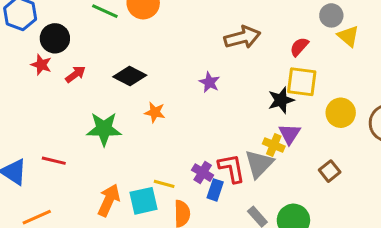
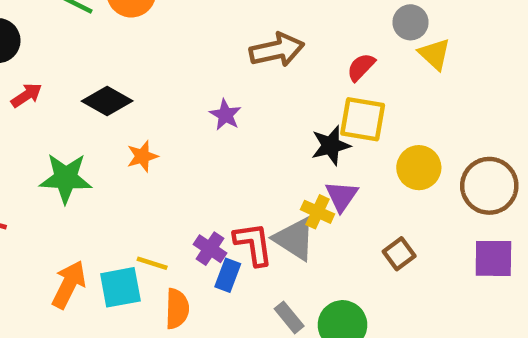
orange star: (155, 112) -> (142, 156), turned -30
gray triangle: (259, 164) -> (294, 239), turned -44

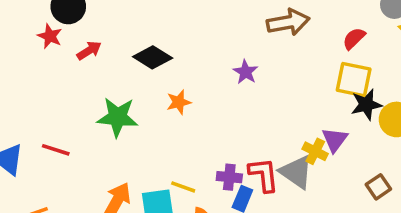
black star: (331, 145) -> (366, 105), moved
purple cross: (210, 249) -> (229, 177), turned -30

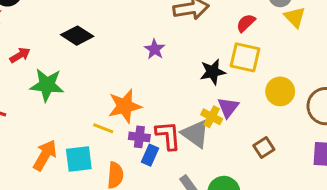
red arrow: (89, 51) -> (20, 55), moved
orange star: (179, 102) -> (125, 106), moved, size x1.6
black star: (366, 105) -> (213, 72), moved
yellow line: (183, 187) -> (103, 128), moved

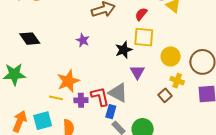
black diamond: (77, 36) -> (30, 39), turned 30
yellow cross: (212, 117) -> (177, 81), moved
blue rectangle: (150, 155) -> (111, 112), moved

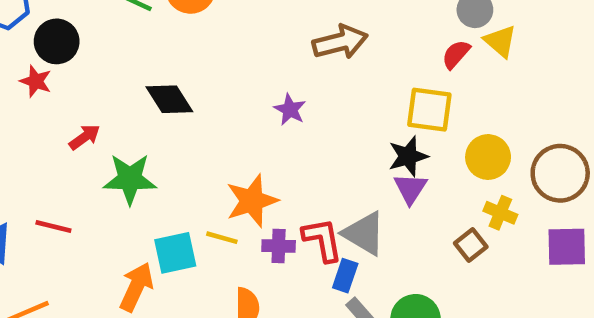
red semicircle: (141, 14) -> (456, 54), moved
black star: (124, 50) -> (408, 156), moved
cyan square: (43, 121) -> (175, 253), moved

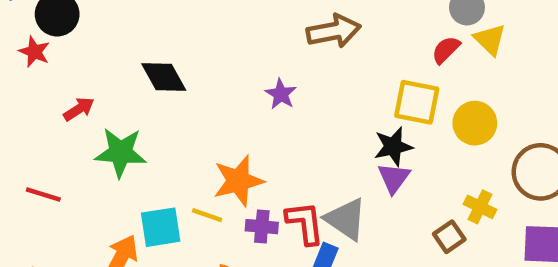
yellow circle: (488, 157) -> (475, 123), moved

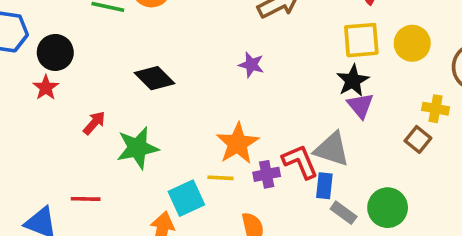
red star: (34, 52) -> (46, 88), turned 30

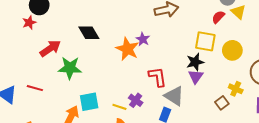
red arrow: (94, 123) -> (50, 48), size x1.5
orange star: (237, 143) -> (127, 49), moved, turned -30
red L-shape: (300, 162) -> (158, 77), moved
purple cross: (267, 174) -> (136, 100), turned 32
yellow line: (220, 178) -> (119, 107), moved

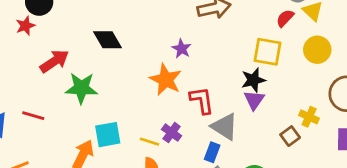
orange star: (127, 49) -> (166, 80), moved
yellow circle: (232, 50) -> (317, 50), moved

